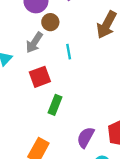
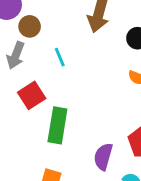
green rectangle: (55, 105) -> (57, 125), size x1.4

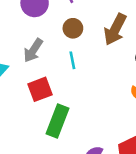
brown circle: (30, 26) -> (73, 28), moved

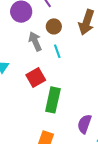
gray arrow: (33, 50) -> (35, 41), moved, turned 132

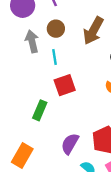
red square: (36, 77) -> (65, 85), moved
green rectangle: (53, 100) -> (40, 110), size x0.7

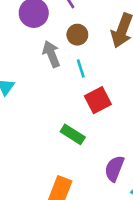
green rectangle: (40, 110) -> (73, 134), turned -72

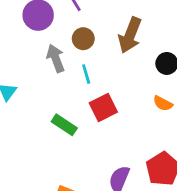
green rectangle: (73, 134) -> (64, 125), moved

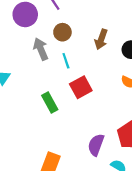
brown arrow: (130, 35) -> (101, 39), moved, size x0.7
green rectangle: (64, 125) -> (50, 102), turned 30

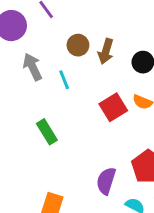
brown circle: (62, 32) -> (78, 45), moved
red square: (81, 87) -> (113, 107), moved

